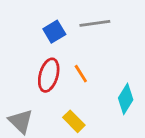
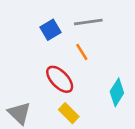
orange line: (81, 74) -> (82, 52), moved
red ellipse: (49, 75) -> (60, 79), moved, turned -60

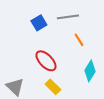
orange line: (82, 52) -> (79, 40), moved

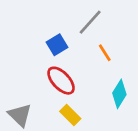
gray line: (68, 17) -> (90, 22), turned -40
blue square: (39, 23) -> (57, 45), moved

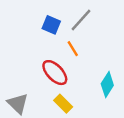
blue square: (57, 45) -> (51, 25), moved, turned -36
orange line: (105, 53) -> (73, 49), moved

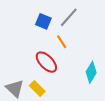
yellow rectangle: (63, 104) -> (37, 88), moved

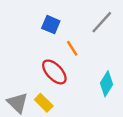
gray line: (69, 17) -> (102, 22), moved

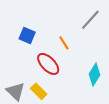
blue square: (51, 25) -> (27, 36), moved

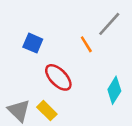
orange line: (64, 43) -> (86, 44), moved

